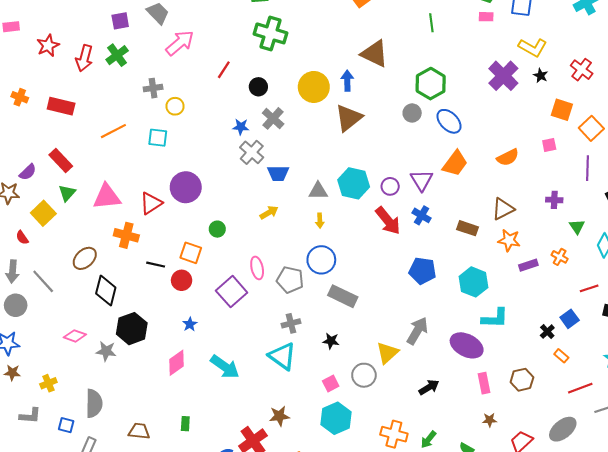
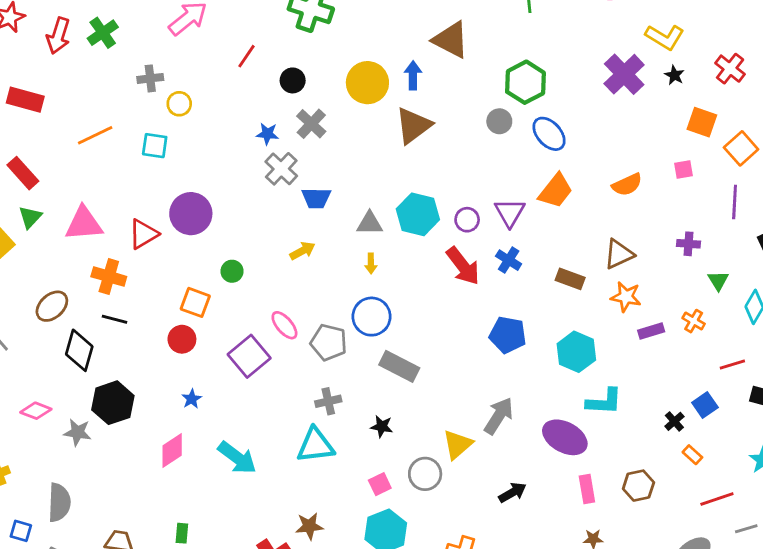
black line: (156, 265) -> (115, 319), moved
pink ellipse: (257, 268) -> (284, 325), turned -30
cyan triangle: (282, 356) -> (315, 445), turned -44

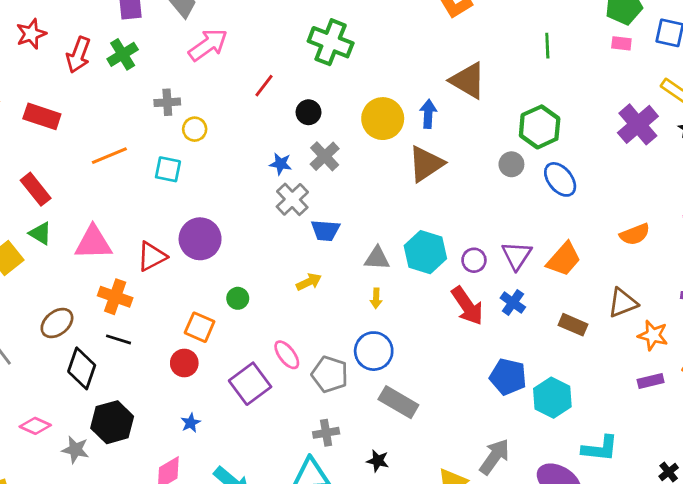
orange trapezoid: (556, 191) -> (564, 259), moved
green triangle: (30, 217) -> (40, 233), turned -45
orange star: (626, 297) -> (653, 335), moved
cyan hexagon: (576, 352) -> (552, 398), moved

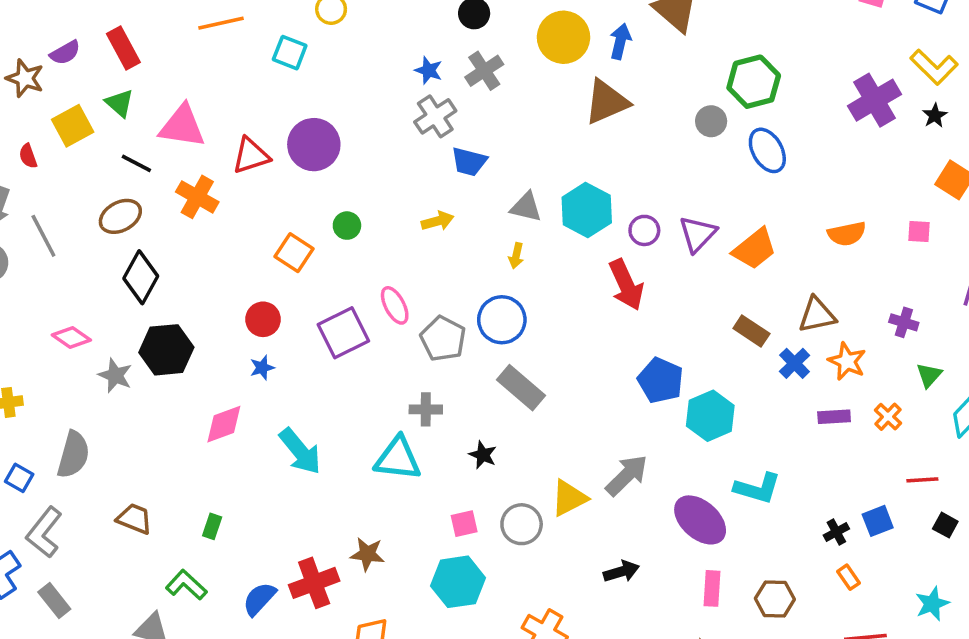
blue cross: (513, 303) -> (795, 363), moved
black line: (118, 339) -> (136, 163), moved
red circle: (184, 363) -> (263, 319), moved

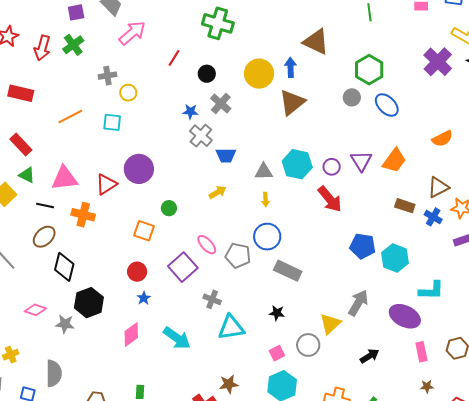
gray cross: (426, 409) -> (212, 299), moved, turned 36

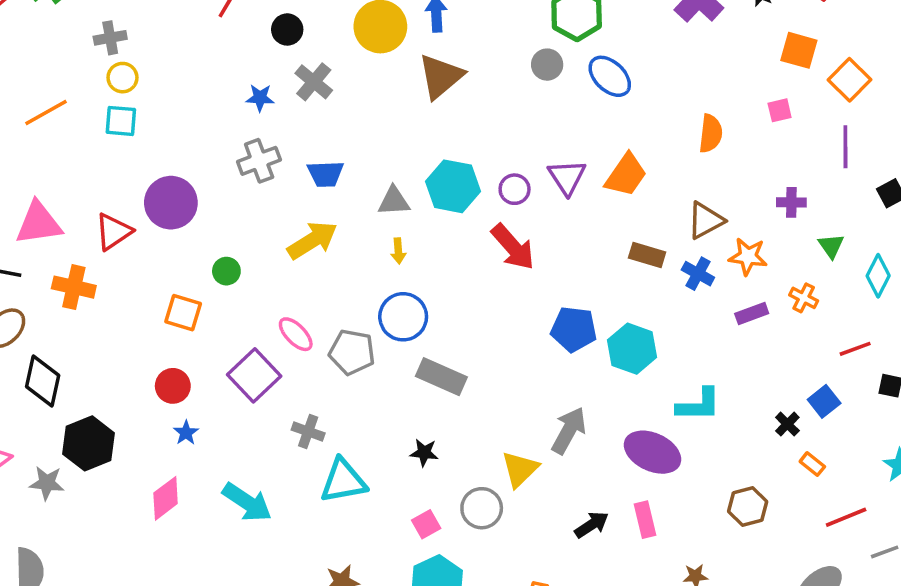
yellow circle: (128, 93) -> (123, 78), moved
gray cross: (201, 136) -> (259, 161), moved, turned 30
orange semicircle: (442, 139) -> (711, 134), turned -55
yellow arrow: (218, 192) -> (312, 240), size x1.6
pink rectangle: (421, 352) -> (645, 520), moved

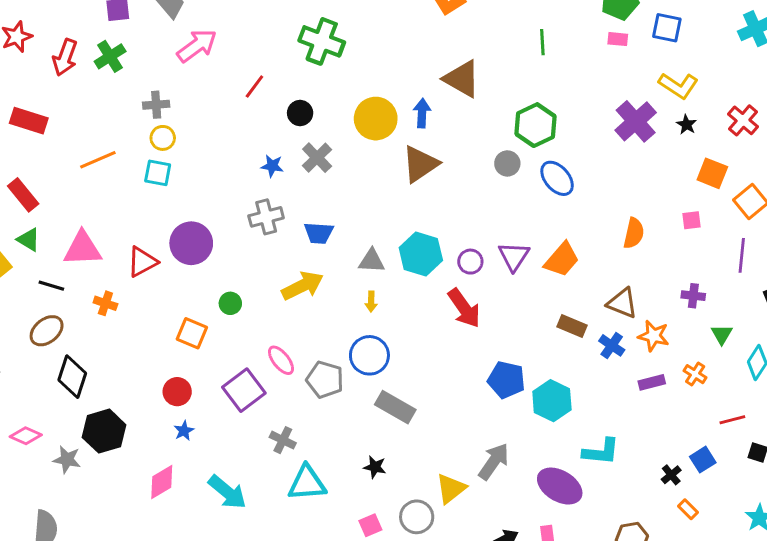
brown triangle: (706, 221) -> (622, 303), turned 44
orange cross: (74, 287) -> (105, 303), size x0.7

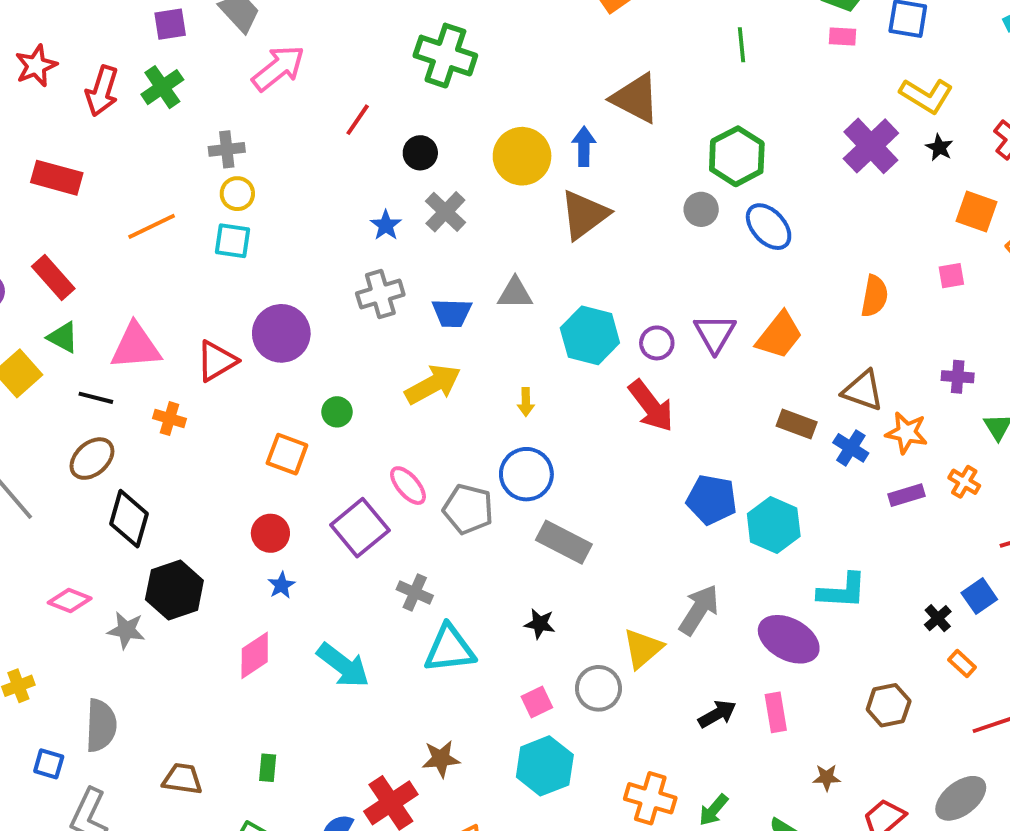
blue star: (272, 166) -> (386, 225), turned 30
gray triangle: (372, 261) -> (515, 293), moved

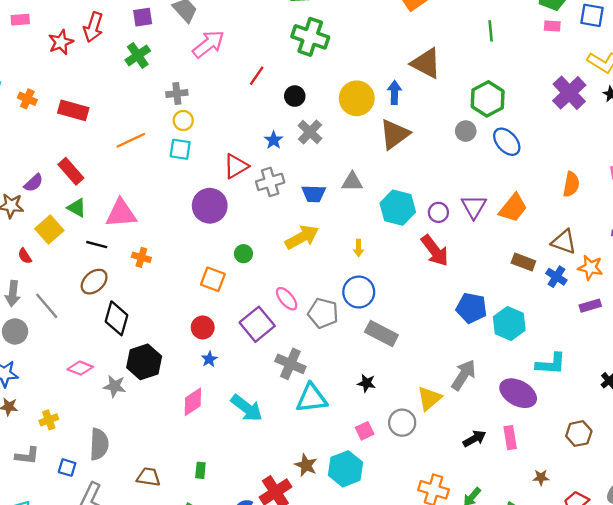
red arrow: (102, 91) -> (93, 27), moved
red triangle: (217, 361) -> (236, 166), moved
gray cross: (415, 592) -> (290, 364), size x1.4
brown star: (441, 759) -> (306, 465), turned 30
cyan hexagon: (545, 766) -> (345, 469), moved

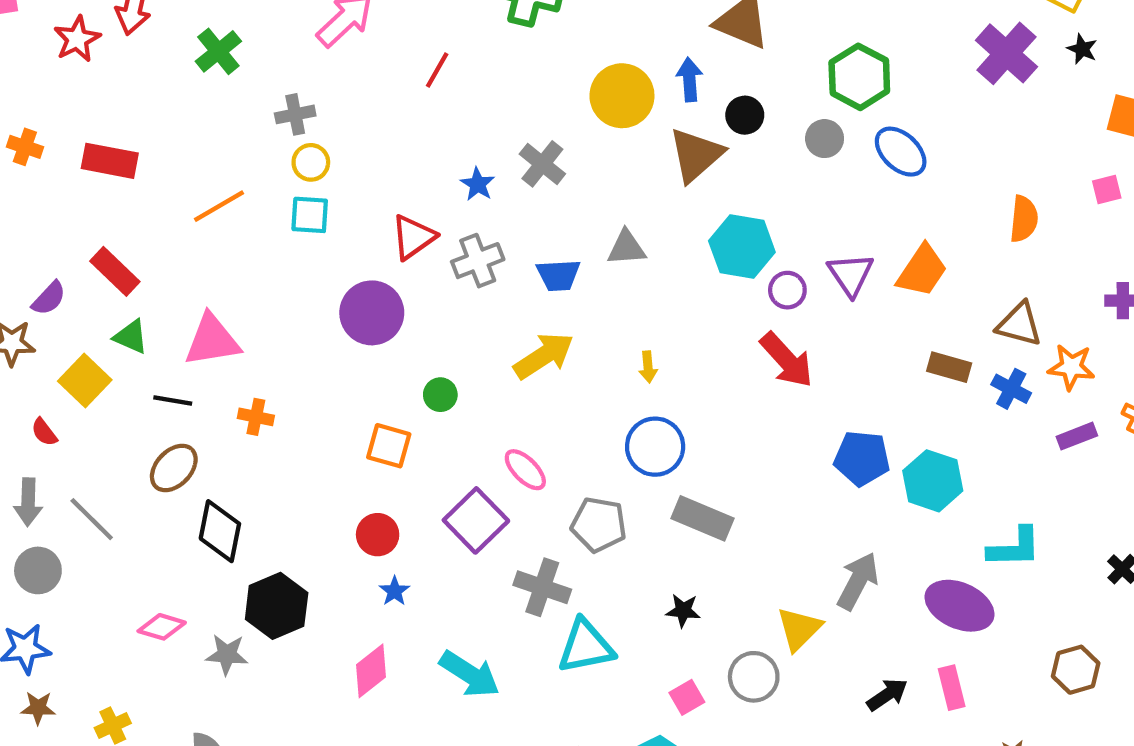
black circle: (295, 96) -> (745, 115), moved
cyan hexagon: (398, 208) -> (742, 246), moved
gray pentagon: (323, 313) -> (599, 525), moved

